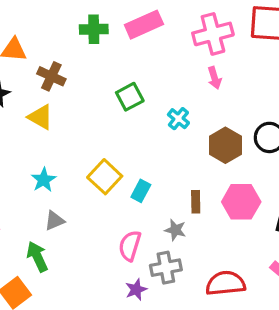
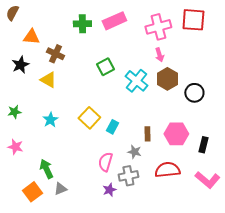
cyan cross: (178, 119) -> (136, 81), size x1.6
brown hexagon: (225, 145) -> (167, 79), moved
gray triangle: (55, 221) -> (60, 189), moved
red semicircle: (225, 283) -> (167, 170), moved

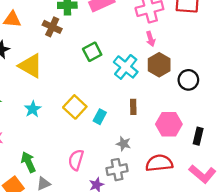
brown cross: (55, 54) -> (52, 27), moved
yellow triangle: (48, 80) -> (31, 66), size x1.4
brown rectangle: (147, 134) -> (133, 107), moved
pink semicircle: (105, 162) -> (76, 160), moved

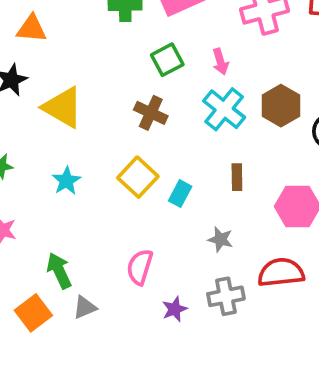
brown cross: (52, 27) -> (151, 113), moved
pink arrow: (151, 39) -> (220, 62), moved
green square: (92, 52) -> (167, 60), moved
gray cross: (117, 170) -> (226, 296), moved

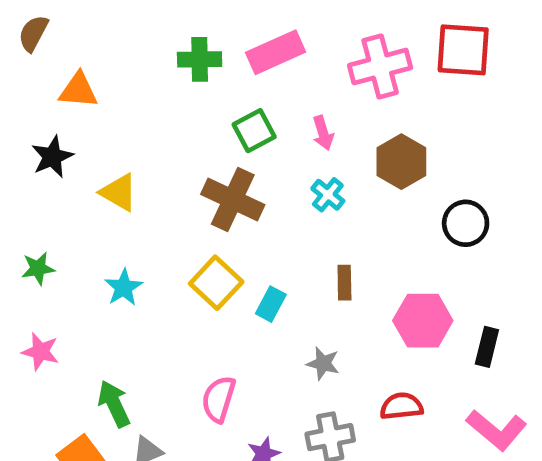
brown hexagon: (281, 106) -> (401, 162), moved
yellow triangle: (63, 107) -> (119, 192), size x0.7
cyan cross: (224, 109) -> (328, 195), size x0.6
brown cross: (151, 113) -> (233, 200), size x1.4
red semicircle: (281, 272) -> (401, 406), size x0.7

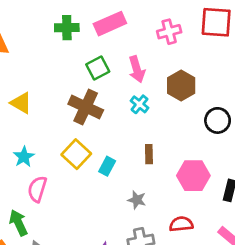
pink cross: (380, 67) -> (169, 32), size x0.7
pink arrow: (323, 133) -> (137, 69), size x1.4
pink semicircle: (219, 399) -> (37, 189), moved

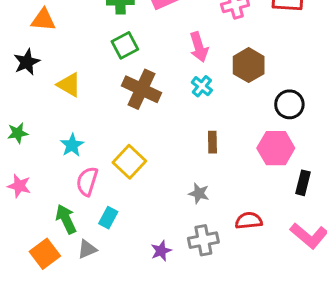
green square: (98, 68) -> (125, 45), moved
yellow square: (76, 154) -> (129, 162), moved
cyan rectangle: (107, 166) -> (108, 218), moved
pink hexagon: (193, 176) -> (276, 148), moved

